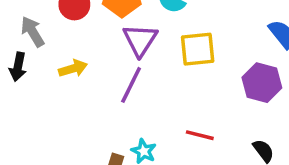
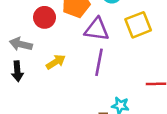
gray arrow: (33, 32) -> (21, 44), turned -30
purple triangle: (140, 40) -> (97, 29), turned -40

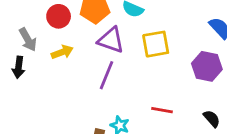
gray arrow: (21, 44) -> (28, 39), turned -145
yellow arrow: (56, 62) -> (62, 52), moved

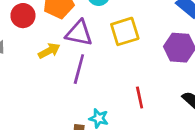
yellow arrow: (62, 52) -> (49, 51), moved
red line: (162, 110) -> (140, 98), turned 75

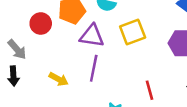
yellow arrow: (49, 51) -> (59, 79), moved, turned 60

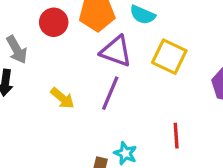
yellow square: (133, 32) -> (169, 57), turned 35

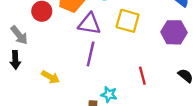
yellow arrow: (62, 98) -> (50, 77), moved

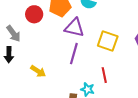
yellow square: (128, 21) -> (108, 41), moved
red line: (142, 76) -> (104, 75), moved

